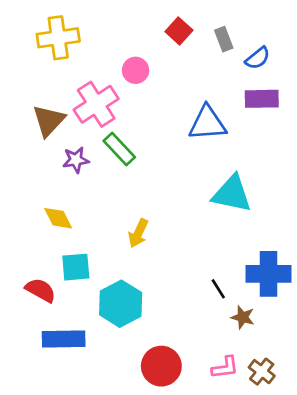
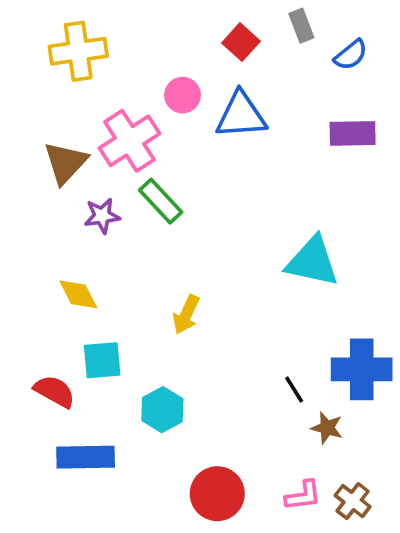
gray rectangle: (224, 39) -> (301, 26), moved
blue semicircle: (258, 58) -> (351, 55), moved
blue triangle: (207, 123) -> (241, 115), moved
cyan hexagon: (121, 304) -> (162, 410), size x0.7

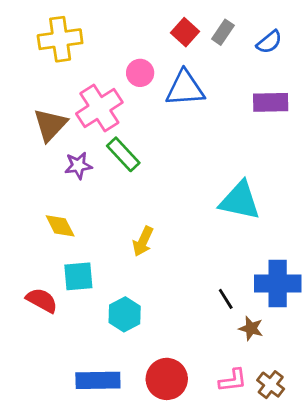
gray rectangle: (301, 26) -> (223, 32), moved, turned 55
blue rectangle: (86, 457) -> (98, 380), moved

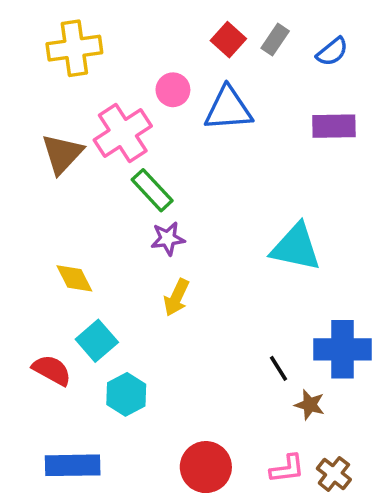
purple star: (78, 166) -> (168, 239), moved
cyan square: (78, 276) -> (97, 341), turned -36
cyan hexagon: (125, 314) -> (126, 394), moved
blue rectangle: (98, 380) -> (73, 465), moved

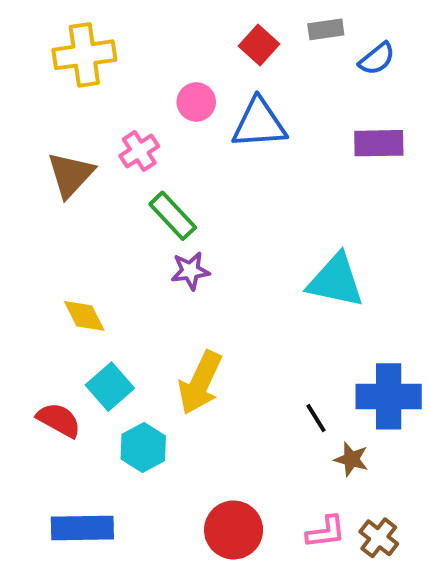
gray rectangle: (275, 40) -> (326, 29), moved, turned 48
pink cross: (123, 133) -> (139, 151), size x0.6
yellow arrow: (176, 297) -> (200, 383), moved, size x1.5

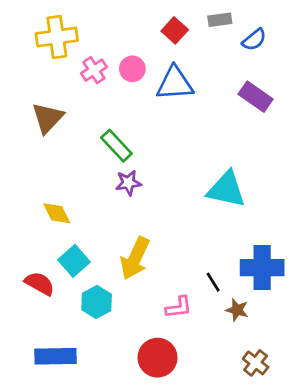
purple rectangle: (379, 143) -> (256, 97), turned 36
pink cross: (139, 151) -> (94, 70), moved
pink L-shape: (326, 532) -> (179, 307), moved

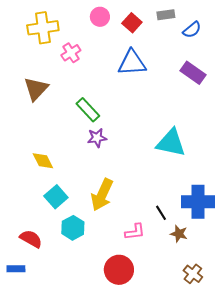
pink circle: (132, 69) -> (100, 17), moved
red semicircle: (40, 283) -> (31, 239), moved
blue rectangle: (55, 356) -> (16, 269), moved, size x0.6

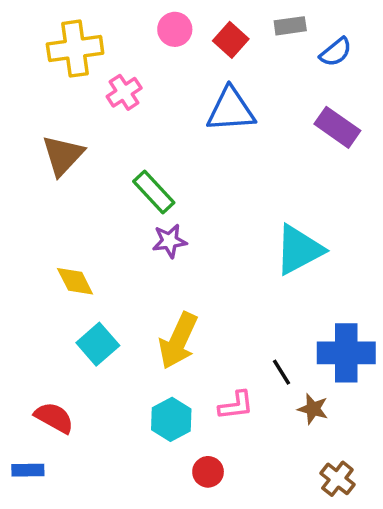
cyan triangle: (171, 143) -> (299, 250), turned -40
cyan hexagon: (73, 228) -> (171, 419), moved
red circle: (119, 270) -> (208, 472), size x0.6

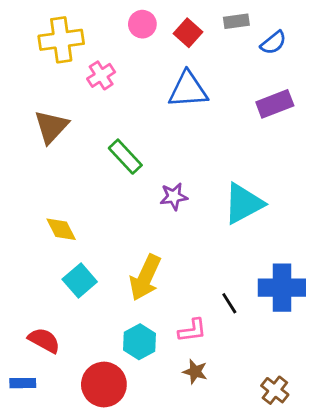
purple rectangle: (337, 127) -> (275, 104), turned -56
purple star: (170, 241) -> (174, 196), moved
brown star: (313, 409) -> (195, 372), moved
red circle: (208, 472) -> (104, 384), moved, size x1.8

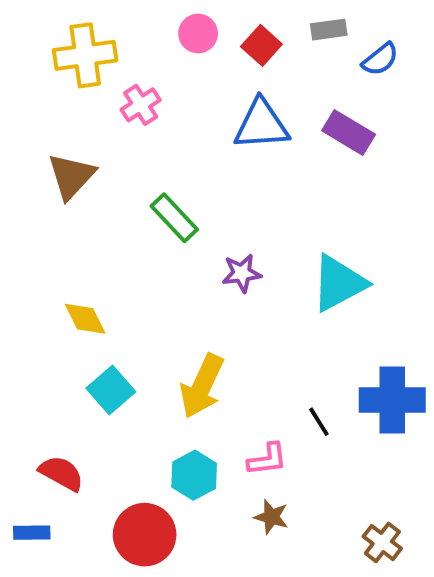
purple rectangle: (275, 104) -> (349, 133), moved, turned 52

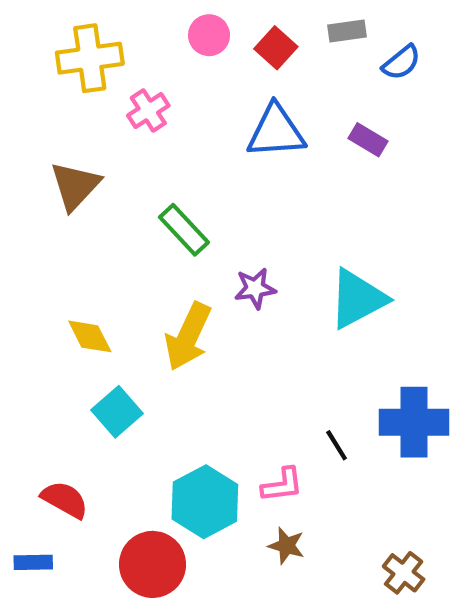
purple rectangle: (349, 133) -> (368, 140), size x0.7
yellow arrow: (202, 386) -> (188, 336), moved
cyan hexagon: (194, 475) -> (205, 502), size x1.4

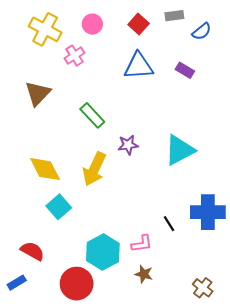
pink circle: (209, 35) -> (92, 24), moved
yellow cross: (90, 58) -> (45, 29), turned 36
yellow diamond: (90, 336) -> (45, 169), size x1.4
blue rectangle: (33, 562) -> (17, 283), turned -30

